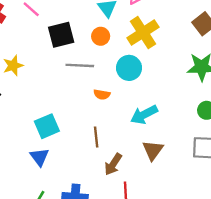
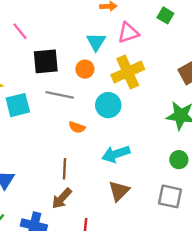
cyan square: (47, 126) -> (18, 105), moved
brown arrow: (113, 164) -> (62, 198), moved

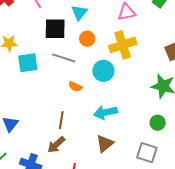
cyan triangle: (96, 42) -> (79, 13), moved

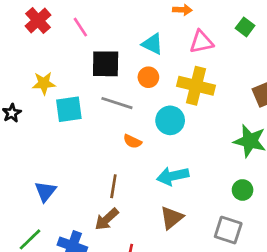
cyan triangle: (79, 13) -> (153, 44), moved, turned -42
yellow cross: (123, 45) -> (196, 86), turned 32

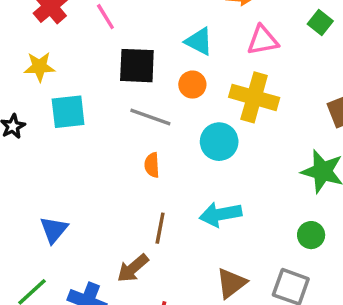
yellow star: (44, 83) -> (40, 67), moved
cyan square: (69, 109) -> (68, 112), moved
orange semicircle: (132, 141) -> (152, 165), moved, turned 60
brown line: (113, 186) -> (160, 228), moved
brown triangle: (172, 218) -> (231, 283), moved

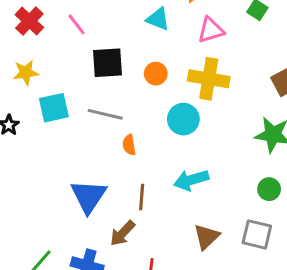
cyan triangle: (199, 41) -> (158, 19), moved
gray line: (150, 117) -> (105, 114), moved
blue triangle: (54, 230) -> (89, 196), moved, size x1.5

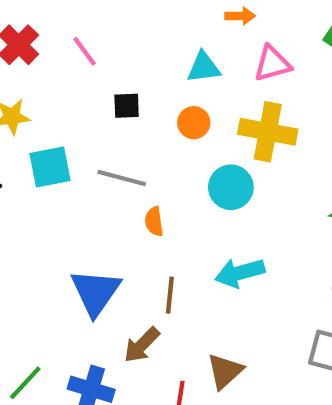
cyan triangle: (158, 19) -> (204, 67), moved, turned -30
black square: (107, 63) -> (127, 106), size x0.6
brown triangle: (207, 237) -> (225, 371), moved

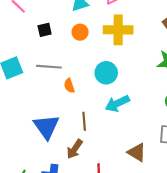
cyan circle: (231, 187) -> (106, 73), moved
brown triangle: (225, 371) -> (137, 152), moved, turned -36

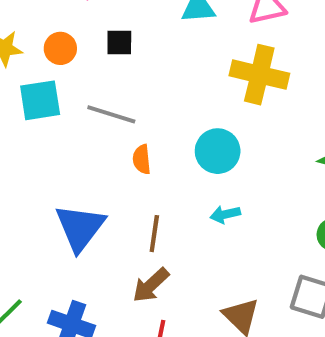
orange circle: (80, 32) -> (60, 48), moved
cyan arrow: (117, 104) -> (225, 214), size x0.6
brown arrow: (75, 149) -> (151, 285), moved

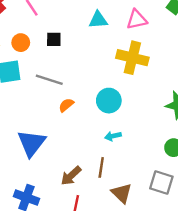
orange semicircle: (142, 159) -> (66, 105), turned 56
brown line: (154, 234) -> (101, 167), moved

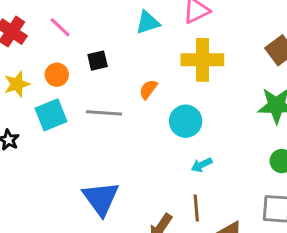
orange semicircle: (66, 105) -> (148, 89), moved

